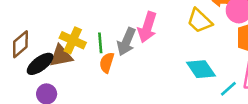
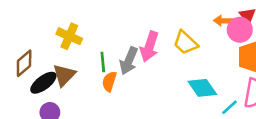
yellow trapezoid: (200, 21) -> (186, 43), moved
yellow cross: (73, 40) -> (69, 36), moved
brown triangle: (61, 56) -> (64, 75), turned -35

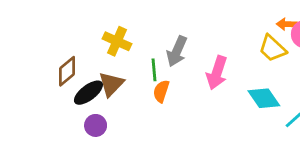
yellow trapezoid: (186, 43) -> (272, 48), moved
pink arrow: (149, 47) -> (217, 73), moved
gray arrow: (129, 61) -> (177, 51), moved

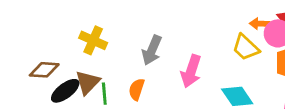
green line: (154, 70) -> (104, 94), moved
brown diamond: (67, 71) -> (44, 70), turned 44

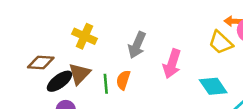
green line: (104, 94) -> (106, 84), moved

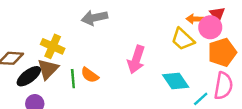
yellow cross: (84, 36) -> (53, 46), moved
gray arrow: (137, 45) -> (94, 18), moved, turned 55
orange semicircle: (123, 80) -> (90, 75), turned -72

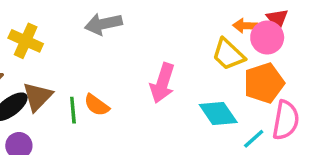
yellow cross: (53, 46) -> (26, 41), moved
orange pentagon: (222, 52) -> (264, 83), moved

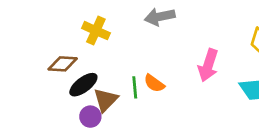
brown triangle: (37, 97) -> (106, 100), moved

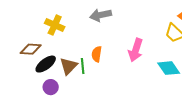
orange semicircle: (154, 83) -> (97, 54), moved, turned 63
brown triangle: (106, 100) -> (69, 66), moved

